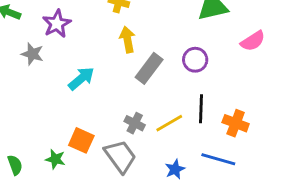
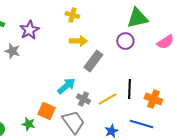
yellow arrow: (127, 40) -> (78, 41), turned 102
purple circle: (195, 60) -> (125, 41), moved
cyan arrow: (81, 78) -> (66, 86), moved

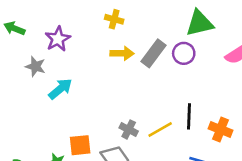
gray rectangle: (93, 61) -> (154, 53), moved
cyan arrow: (66, 86) -> (60, 89), moved
orange square: (46, 111) -> (80, 145), turned -30

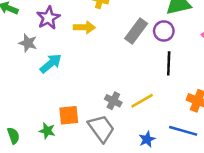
yellow arrow: (122, 53) -> (84, 27), moved
black line: (189, 116) -> (169, 63), moved

